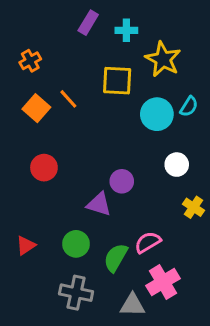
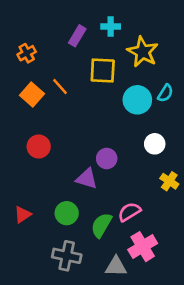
purple rectangle: (88, 23) -> (77, 36), moved

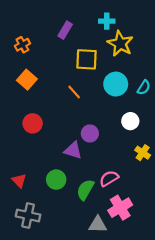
cyan cross: (111, 26) -> (107, 21), moved
orange line: (60, 86) -> (74, 92), moved
cyan semicircle: (165, 93) -> (144, 87), moved
red triangle: (23, 215) -> (19, 181), turned -40
gray cross: (67, 256) -> (28, 215), moved

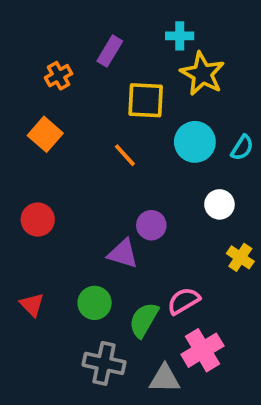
orange cross: (22, 45) -> (59, 76), moved
red circle: (33, 123) -> (38, 220), moved
gray cross: (28, 215) -> (104, 363), moved

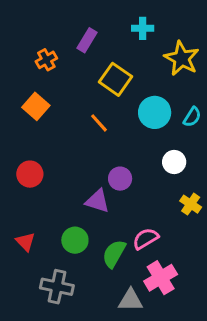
yellow star: (202, 74) -> (182, 58), moved
yellow square: (146, 100) -> (116, 79), turned 32
gray cross: (104, 363) -> (57, 287), moved

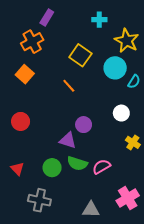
purple rectangle: (87, 40) -> (47, 18), moved
orange cross: (46, 60) -> (32, 42), size x1.5
cyan circle: (155, 112) -> (115, 68), moved
green semicircle: (114, 254) -> (77, 163), moved, turned -102
pink cross: (161, 278) -> (128, 198), moved

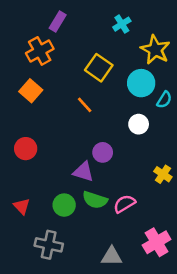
cyan cross: (99, 20) -> (122, 24), turned -32
white circle: (121, 113) -> (139, 124), moved

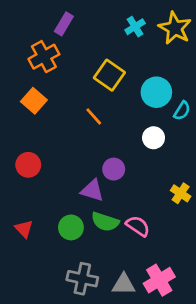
yellow star: (155, 50) -> (175, 28), moved
pink semicircle: (124, 204) -> (138, 226), turned 65
pink cross: (157, 242) -> (159, 280), moved
gray cross: (49, 245) -> (82, 279), moved

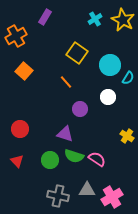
orange cross: (44, 57) -> (16, 36), moved
red circle: (28, 165) -> (20, 129), moved
purple circle: (114, 169) -> (80, 109), moved
gray triangle: (124, 284) -> (87, 190), moved

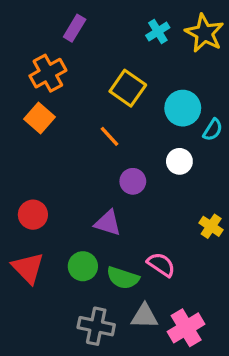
orange cross: (16, 36) -> (48, 73), moved
green semicircle: (74, 156) -> (123, 278), moved
red triangle: (17, 161) -> (28, 268), size x1.5

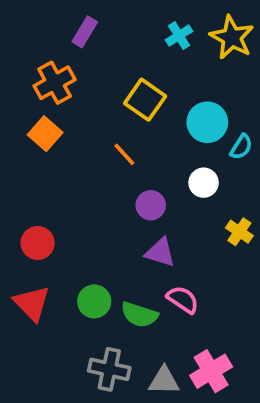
purple triangle: (108, 223) -> (160, 252), moved
yellow cross: (211, 226) -> (239, 232), moved
gray triangle: (144, 316) -> (164, 381), moved

